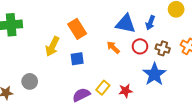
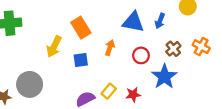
red circle: (140, 46) -> (141, 55), moved
orange arrow: (113, 47) -> (110, 48), moved, turned 64
brown cross: (163, 48) -> (173, 49), turned 32
gray circle: (30, 81) -> (30, 84), size x1.5

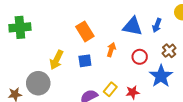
yellow arrow: (54, 47) -> (56, 60), moved

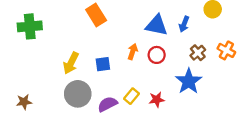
orange rectangle: (85, 31) -> (96, 15), moved
red circle: (140, 57) -> (157, 55), moved
gray circle: (38, 83) -> (78, 94), moved

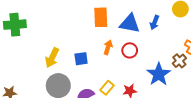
orange rectangle: (96, 15) -> (101, 17), moved, turned 30
brown cross: (198, 53) -> (179, 61), moved

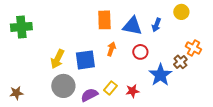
red circle: (130, 50) -> (140, 52), moved
blue square: (81, 59) -> (85, 60), size x1.5

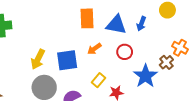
orange arrow: (111, 49) -> (94, 49), turned -144
yellow rectangle: (110, 88) -> (98, 80), moved

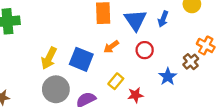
blue triangle: (116, 25) -> (135, 20), turned 45
blue square: (67, 60) -> (81, 59), turned 30
blue star: (146, 76) -> (168, 77), size x0.7

